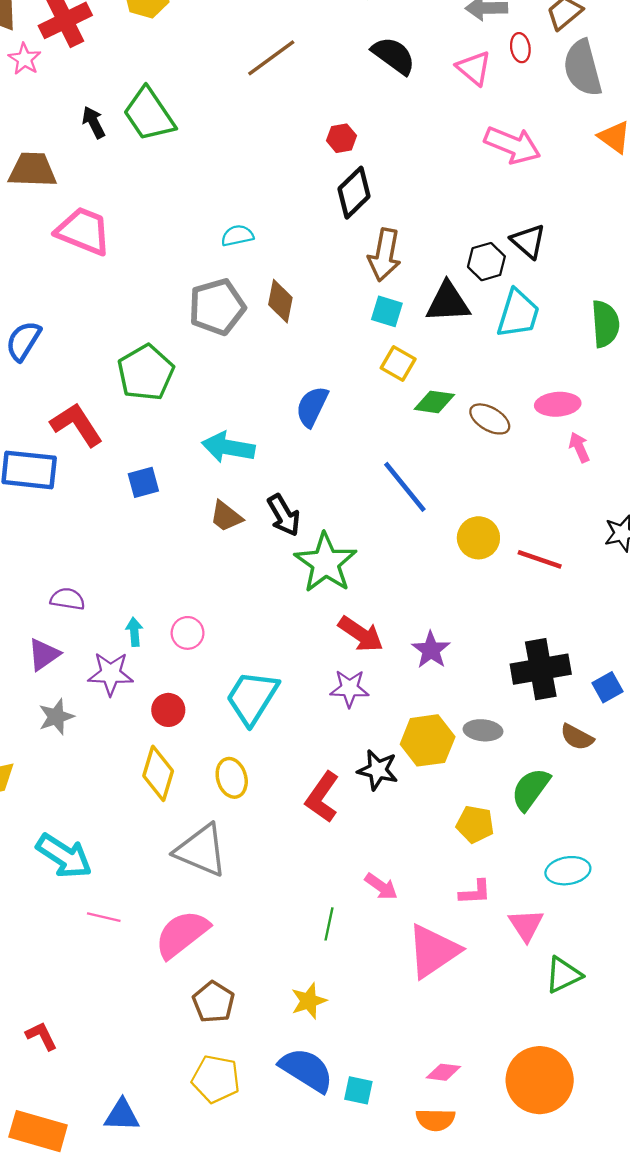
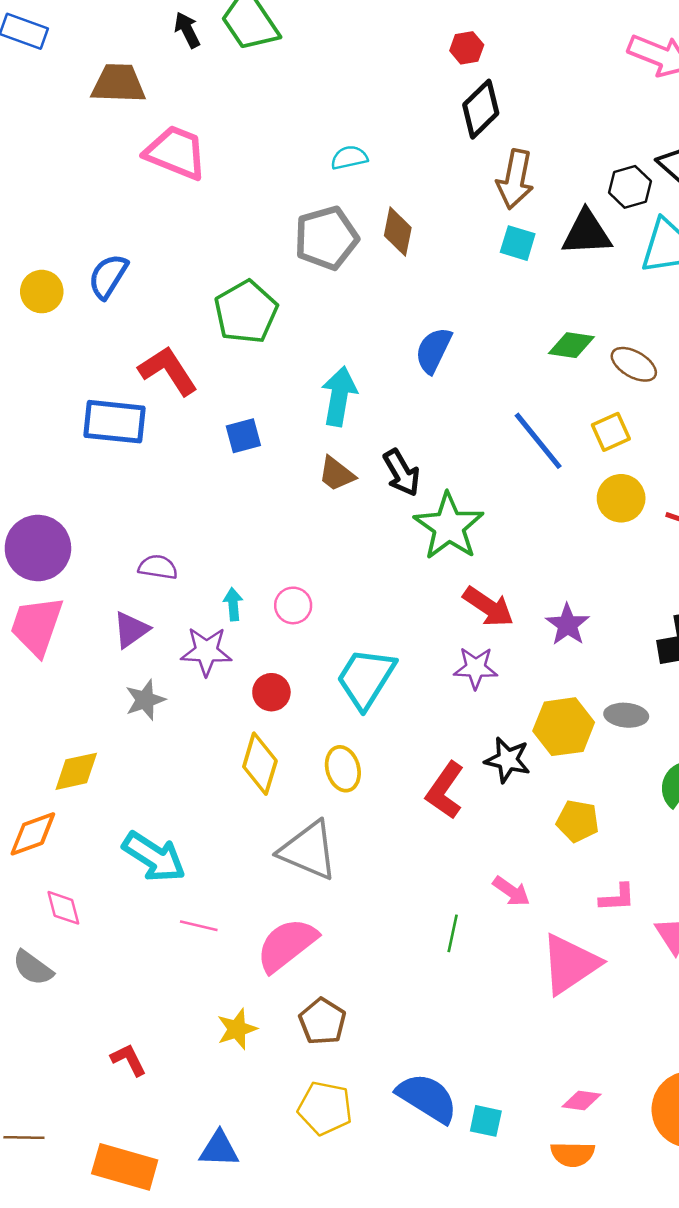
yellow square: (398, 363) -> (611, 432), moved, turned 36
cyan arrow: (228, 447) -> (339, 396), turned 90
yellow pentagon: (475, 824) -> (578, 821), moved
yellow star: (309, 1001) -> (237, 1029), moved

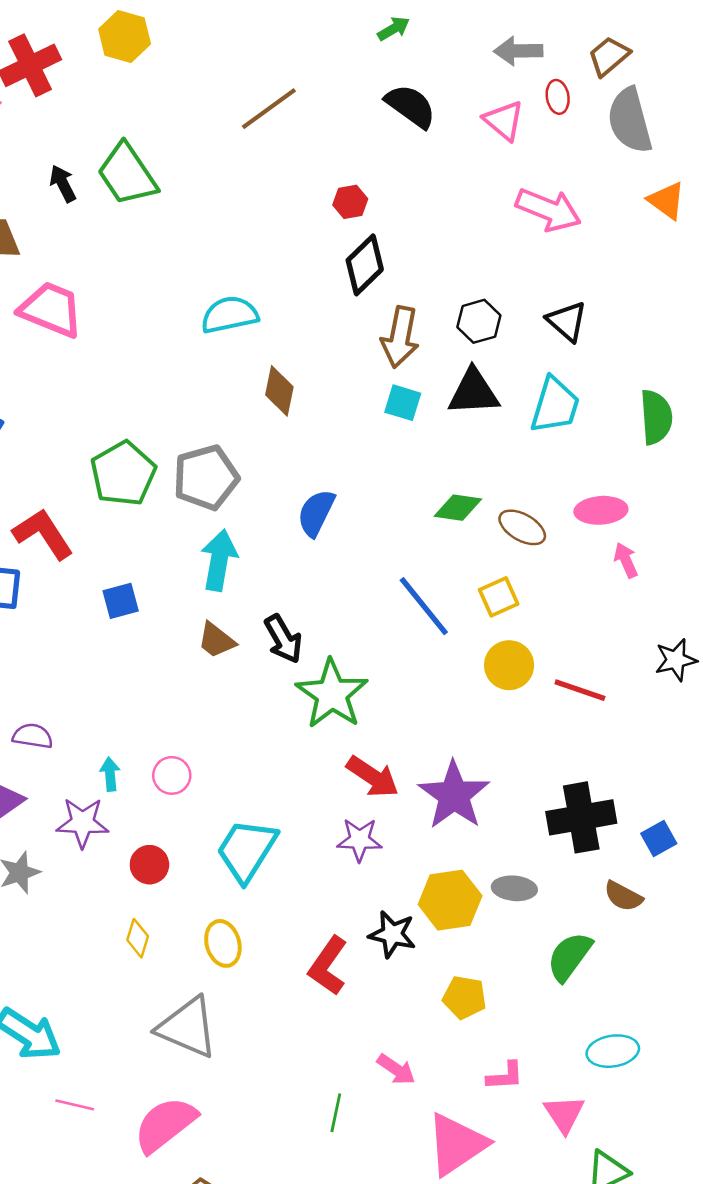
cyan semicircle: (349, 158) -> (230, 315), size x1.5
black hexagon: (630, 187) -> (479, 321), moved
gray pentagon: (326, 238) -> (206, 477), moved
purple star: (567, 625) -> (454, 795), size x1.6
yellow diamond: (260, 764) -> (138, 938), size x0.6

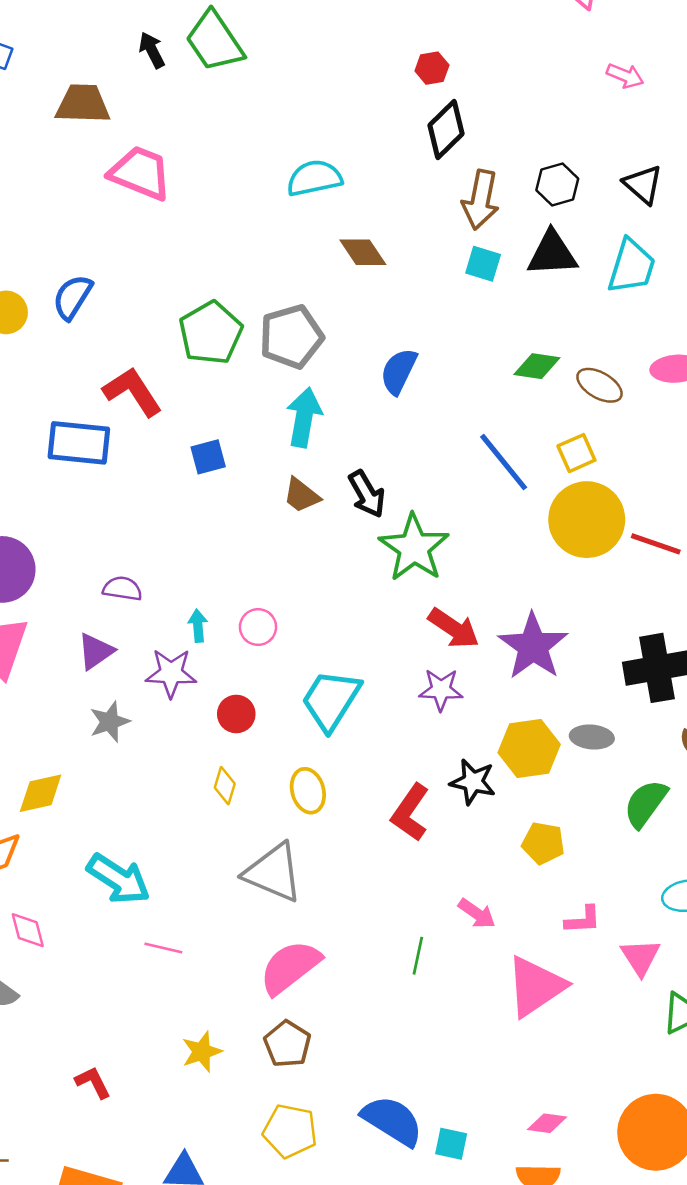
pink arrow: (548, 210) -> (625, 76), size x0.6
brown diamond: (279, 391) -> (363, 252), turned -45
yellow circle: (509, 665) -> (587, 520), size x1.6
pink semicircle: (165, 1125) -> (290, 967), moved

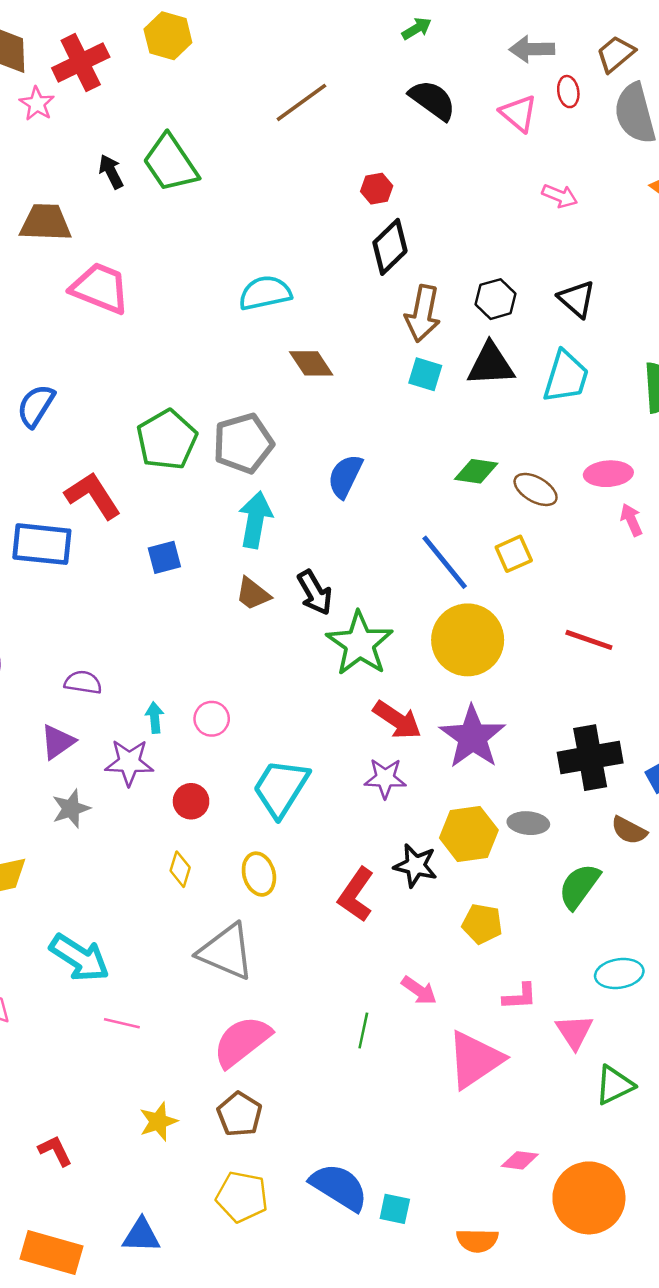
yellow circle: (587, 520) -> (468, 640), moved
pink diamond: (547, 1123) -> (520, 1160), moved

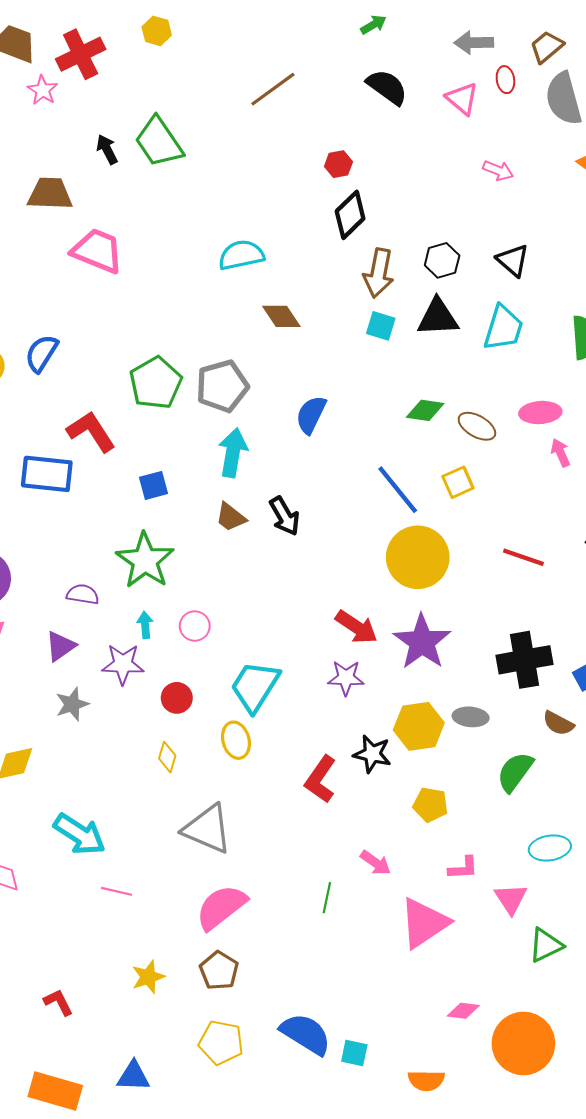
yellow hexagon: (168, 36) -> (157, 31), size x0.7
green star: (360, 644) -> (145, 560), moved
yellow ellipse: (259, 874) -> (236, 740), moved

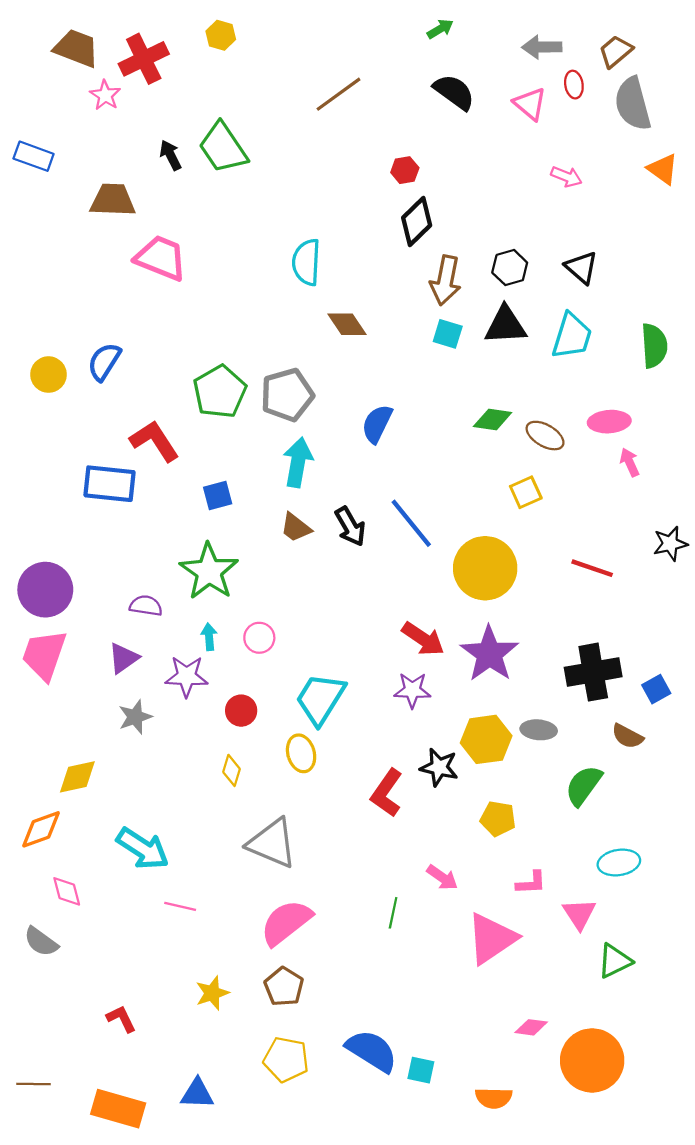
cyan semicircle: (241, 255) -> (306, 262), turned -75
blue line: (398, 490) -> (411, 523), moved

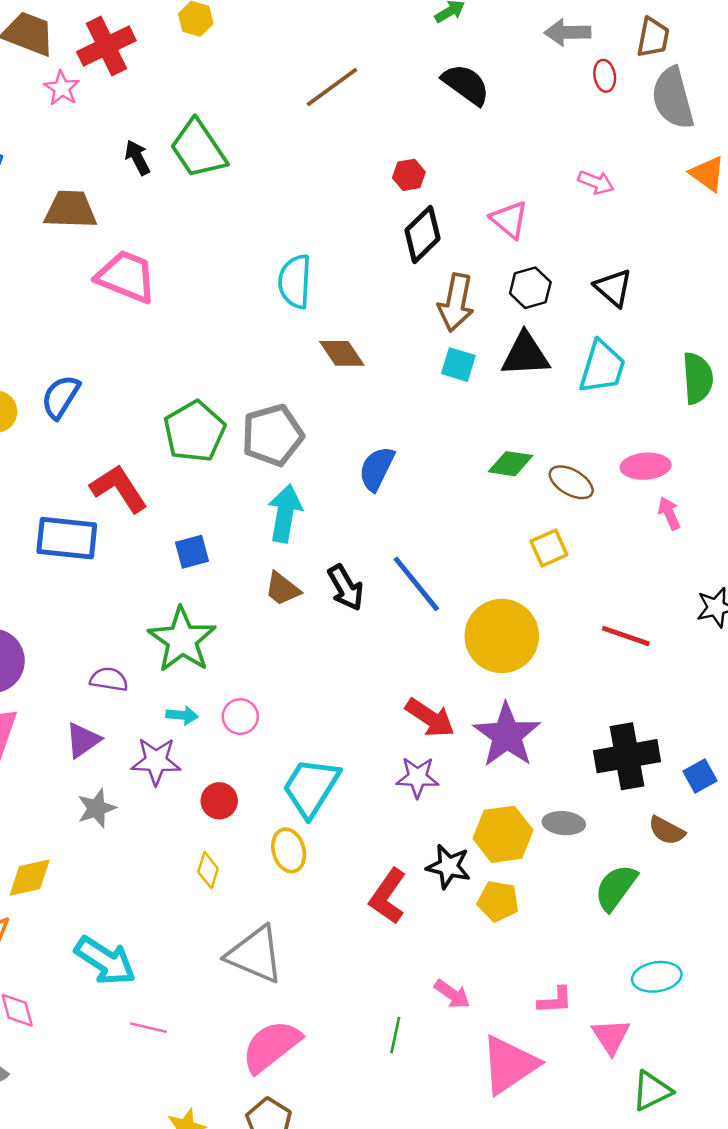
brown trapezoid: (616, 51) -> (653, 37), turned 141
pink triangle: (530, 104) -> (509, 220), moved
cyan arrow: (209, 637) -> (182, 715), turned 100
yellow pentagon: (498, 819) -> (498, 901), moved

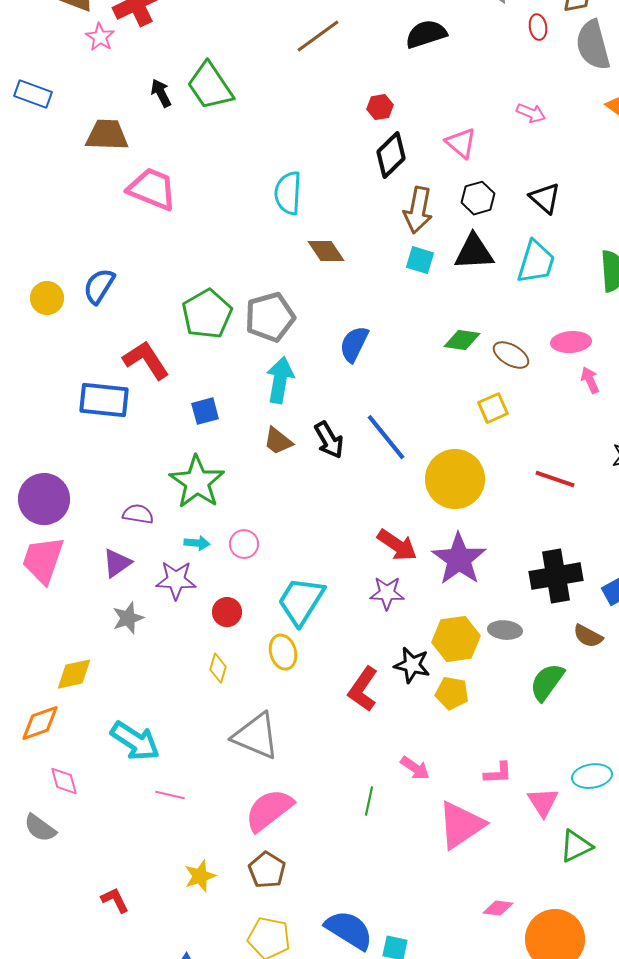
black semicircle: (466, 84) -> (426, 34), turned -54
cyan ellipse: (657, 977) -> (592, 776), moved

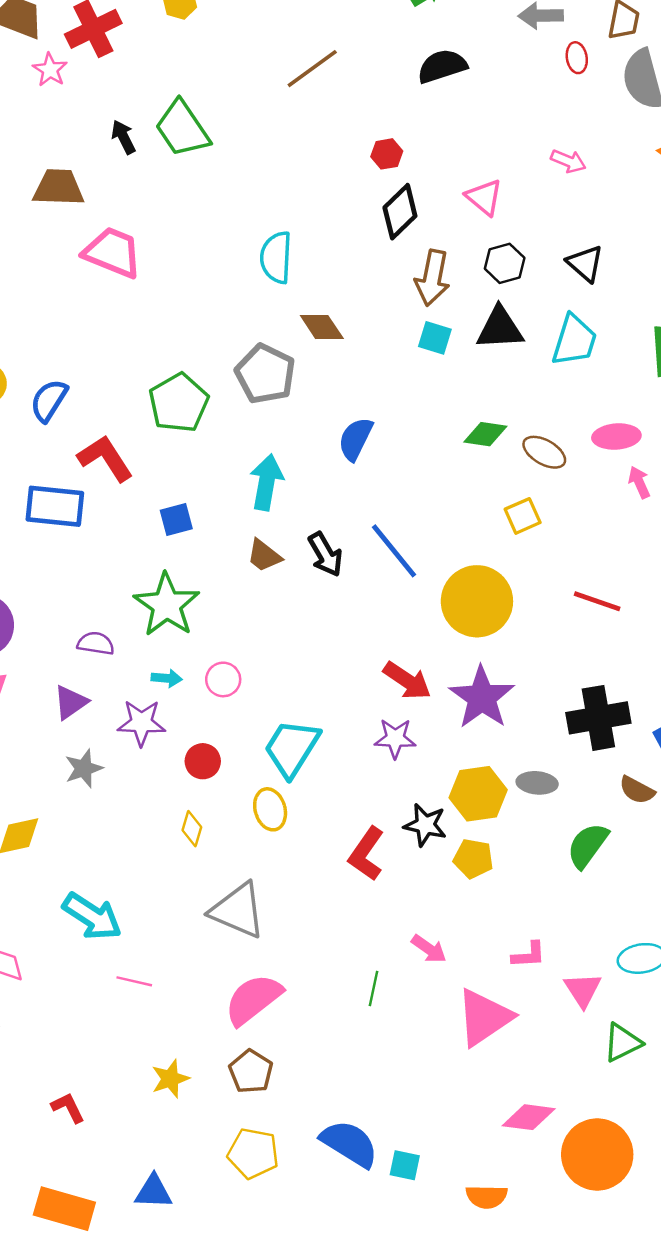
blue semicircle: (99, 286) -> (49, 400), moved
gray pentagon: (270, 317) -> (265, 374), moved, turned -30
pink diamond: (498, 908) -> (529, 1117), size x1.4

